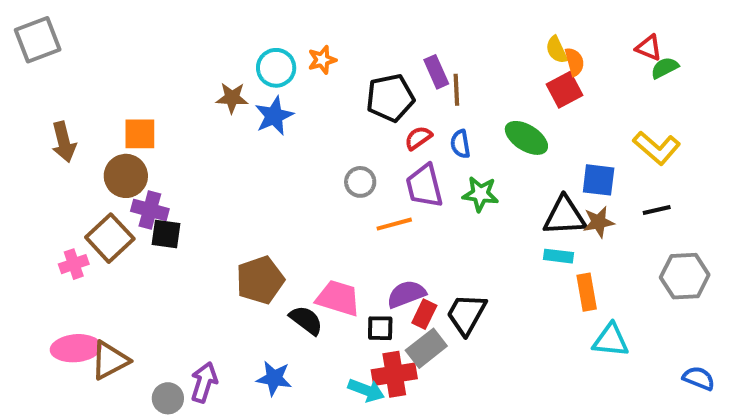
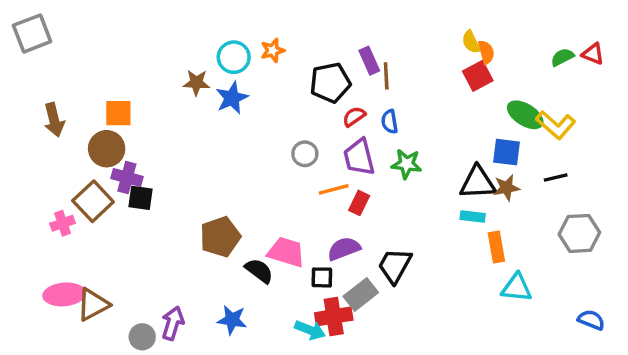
red triangle: (649, 48) -> (593, 54), moved
green ellipse: (526, 138) -> (525, 115), moved
red rectangle: (424, 314) -> (359, 203), moved

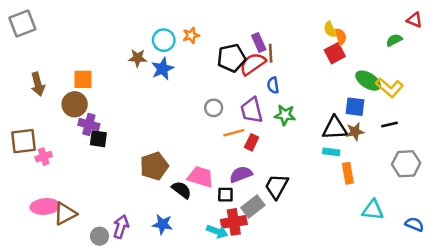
red triangle: (593, 54) -> (414, 20), moved
red semicircle: (354, 116) -> (253, 64), moved, size x1.6
brown square: (93, 201) -> (24, 141), moved, turned 36
cyan triangle: (517, 288) -> (373, 210), moved

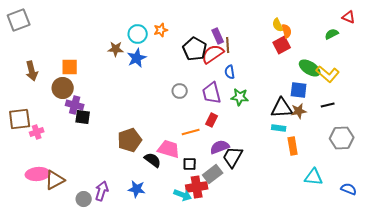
black pentagon: (231, 58) -> (195, 49), turned -30
orange line: (234, 133) -> (191, 132), moved
purple semicircle: (241, 174) -> (220, 147), moved

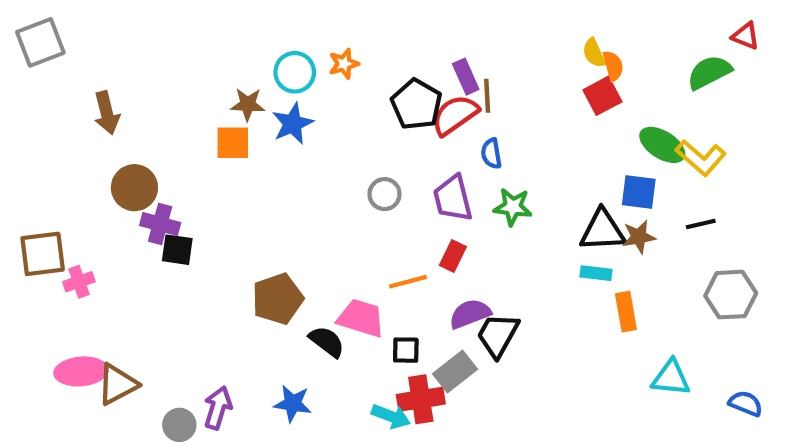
green semicircle: (332, 34) -> (709, 72), size x1.5
orange square: (70, 67) -> (233, 143), moved
brown arrow: (32, 71) -> (107, 113), moved

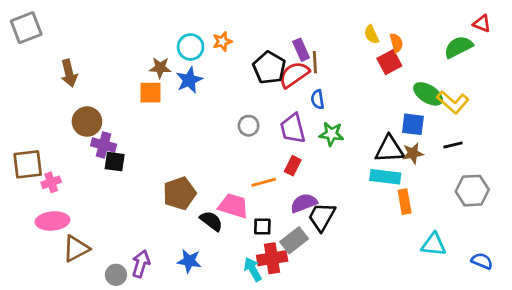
yellow semicircle: (594, 53) -> (371, 35), moved
cyan rectangle: (596, 273) -> (385, 177), size x1.5
pink ellipse: (81, 371) -> (52, 221), moved
cyan arrow: (391, 416) -> (253, 269), turned -140

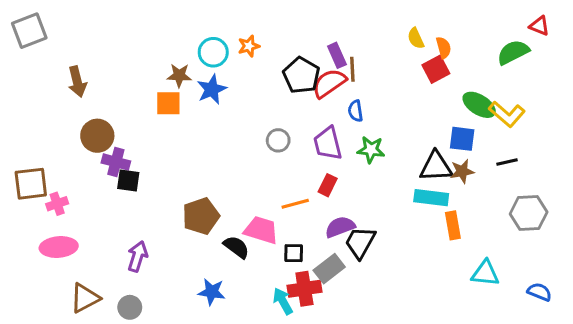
brown triangle: (76, 249) -> (85, 298), moved
purple arrow: (141, 264) -> (138, 256), moved

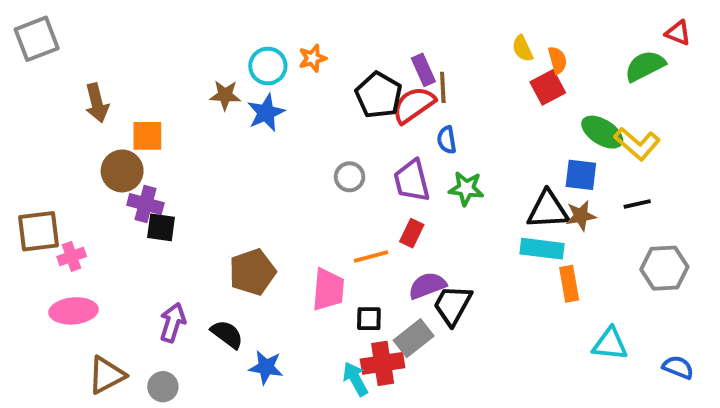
orange square: (168, 103) -> (147, 136), moved
pink trapezoid: (261, 230) -> (328, 290), turned 78
black semicircle: (236, 247) -> (227, 334), moved

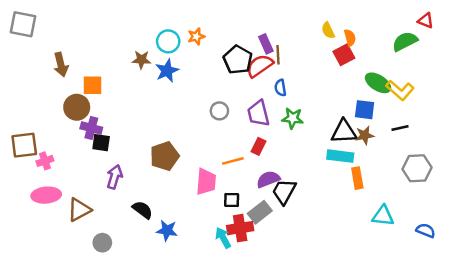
gray square: (37, 39) -> (23, 24), turned 32
brown pentagon: (252, 272) -> (165, 156), moved
purple arrow: (173, 323) -> (115, 177), moved
brown triangle: (107, 375) -> (79, 210), moved

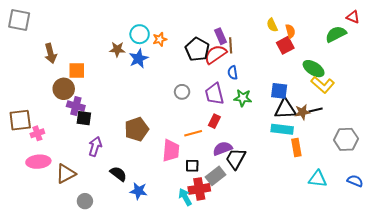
orange star: (196, 36) -> (160, 39), moved
yellow L-shape: (400, 90) -> (323, 85), moved
blue square: (365, 110) -> (279, 91), moved
black line: (400, 128) -> (316, 110), moved
blue semicircle: (426, 230) -> (355, 181), moved

